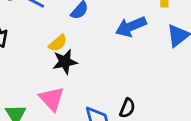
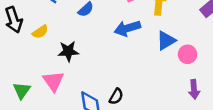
yellow semicircle: (58, 43) -> (40, 32), moved

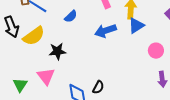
yellow semicircle: (40, 32) -> (34, 36), size x1.6
blue triangle: (166, 41) -> (136, 26), moved

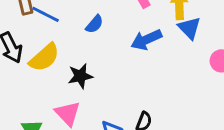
blue triangle: (136, 26) -> (189, 28), turned -36

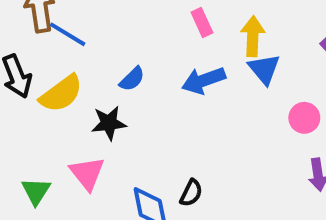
blue semicircle: (94, 24) -> (132, 79), moved

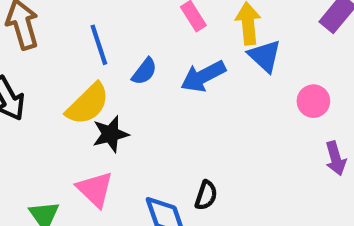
blue line: (68, 34) -> (99, 45), moved, turned 48
blue semicircle: (132, 79) -> (144, 71), moved
yellow semicircle: (61, 94) -> (88, 104), moved

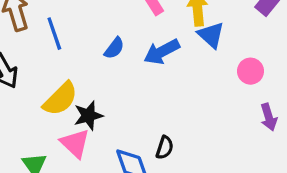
blue line: (99, 45) -> (54, 34), moved
yellow semicircle: (88, 104) -> (60, 99), moved
black star: (110, 134) -> (88, 116), moved

